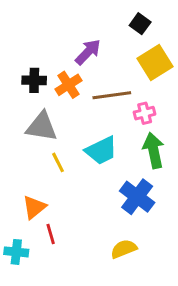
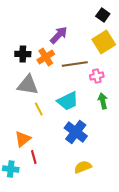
black square: (140, 24) -> (103, 15), moved
green arrow: (154, 150) -> (103, 101), size x0.7
blue cross: (137, 197) -> (76, 132), moved

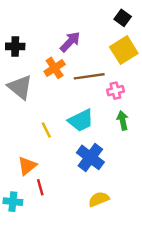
black cross: (23, 54) -> (15, 46), moved
gray triangle: (28, 85) -> (20, 87), moved, turned 30

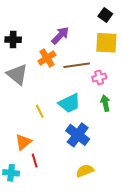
yellow square: (124, 50) -> (106, 43), turned 35

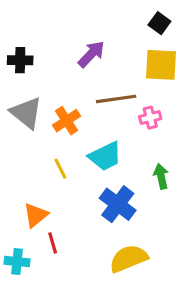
orange cross: (47, 58) -> (67, 121), moved
green arrow: (105, 103) -> (161, 176), moved
yellow semicircle: (85, 171) -> (129, 258), size x1.4

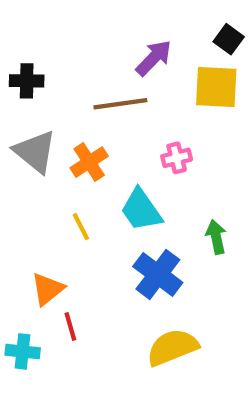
black square: (159, 23) -> (229, 39), moved
purple arrow: (91, 54) -> (154, 58), moved
brown line: (116, 99) -> (120, 104), moved
pink cross: (150, 118) -> (177, 158), moved
cyan trapezoid: (105, 156) -> (141, 210), turned 81

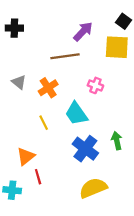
black cross: (27, 81) -> (14, 28), moved
gray triangle: (35, 152) -> (19, 82), size x0.6
pink cross: (177, 158) -> (95, 85), turned 35
green arrow: (216, 237) -> (117, 141), moved

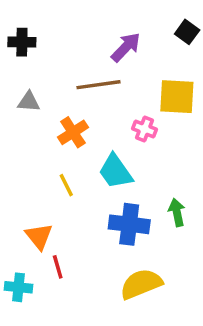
yellow square: (117, 47) -> (177, 97), moved
gray triangle: (19, 82) -> (29, 102), moved, turned -35
blue cross: (85, 149) -> (129, 224), turned -30
orange triangle: (26, 156) -> (39, 236), turned -30

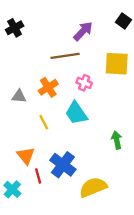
black cross: (22, 42) -> (15, 28), turned -30
gray triangle: (29, 102) -> (19, 96), moved
pink cross: (145, 129) -> (84, 83), moved
blue cross: (129, 224) -> (63, 165), moved, turned 30
cyan cross: (19, 287) -> (12, 189), turned 36

